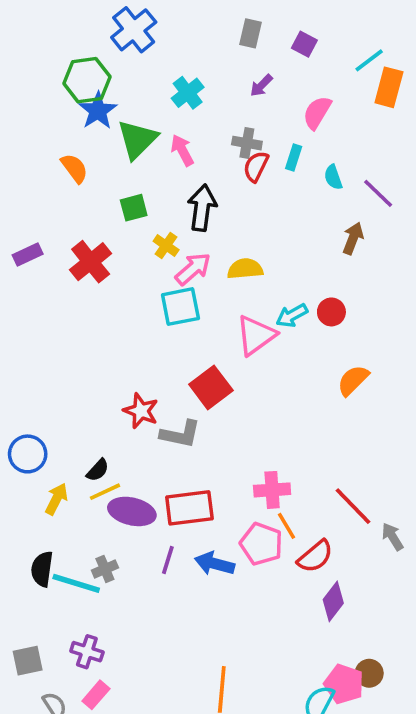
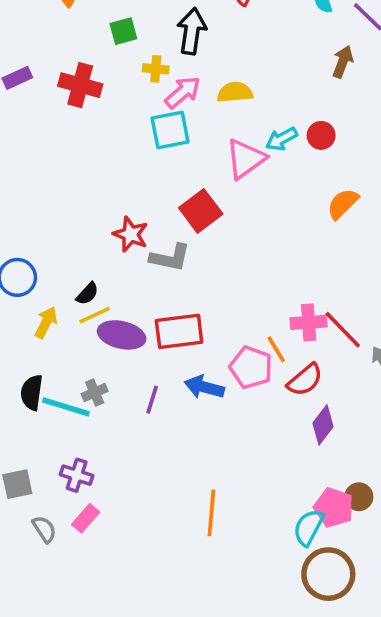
yellow cross: (166, 245) -> (156, 69), turned -30
red cross: (91, 262) -> (80, 85), turned -36
pink cross: (272, 490) -> (309, 322), moved
purple line: (168, 560) -> (152, 400), moved

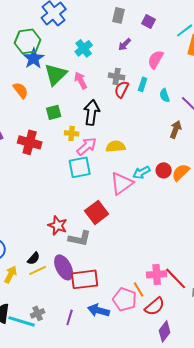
orange semicircle: (343, 204) -> (181, 172), moved
purple ellipse: (122, 335) -> (64, 267), moved, turned 50

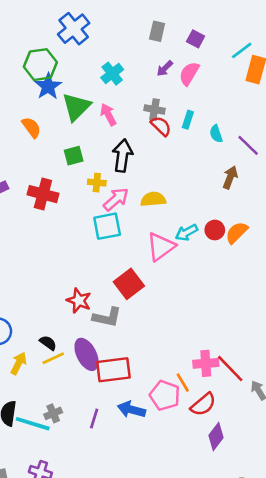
pink semicircle: (156, 59) -> (189, 74), moved
red semicircle: (122, 89) -> (161, 126), turned 108
black semicircle: (34, 258) -> (48, 343), turned -96

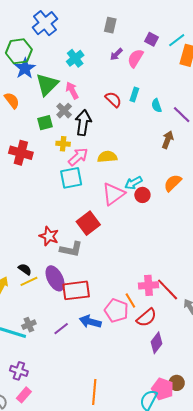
purple square: (196, 39) -> (152, 39), moved
gray cross: (154, 109) -> (64, 111), moved, turned 35
red circle: (215, 230) -> (142, 195), moved
purple line: (94, 419) -> (61, 329), turned 35

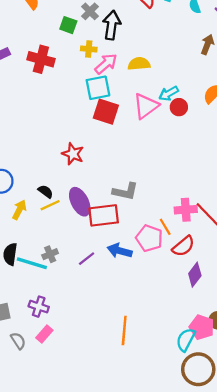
green square: (45, 123) -> (68, 25), turned 35
red square: (88, 223) -> (106, 112), moved, turned -35
gray L-shape: (71, 249) -> (125, 191), moved

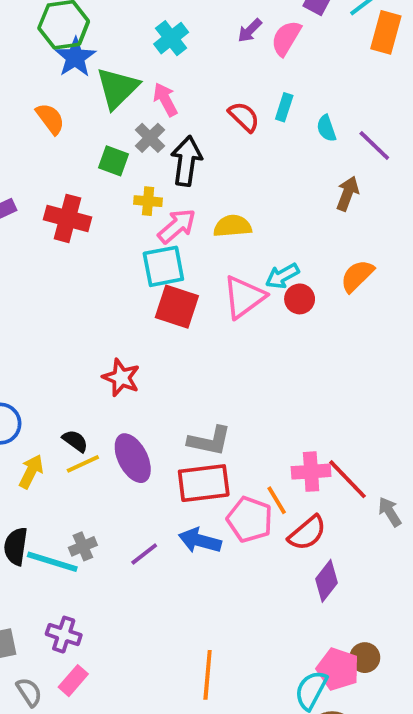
red rectangle: (104, 215) -> (204, 483), moved

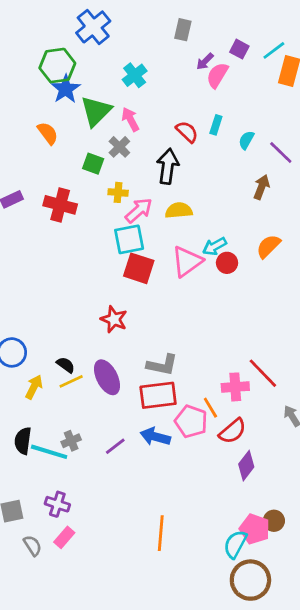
purple arrow: (250, 30) -> (205, 61), moved
cyan semicircle: (326, 128) -> (246, 140), turned 48
black arrow: (186, 161) -> (168, 166), moved
red star: (121, 378) -> (114, 319), moved
red line: (348, 479) -> (263, 373), moved

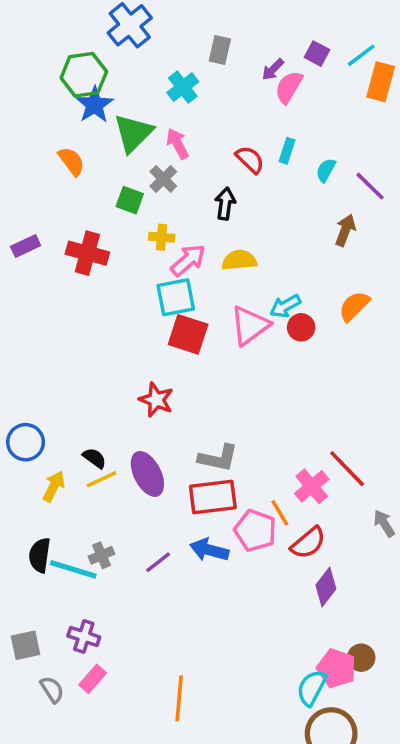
gray rectangle: (183, 30) -> (220, 50), moved
black arrow: (168, 166) -> (225, 204), size x0.7
pink cross: (235, 387) -> (312, 486), turned -36
orange line: (161, 533) -> (179, 698), moved

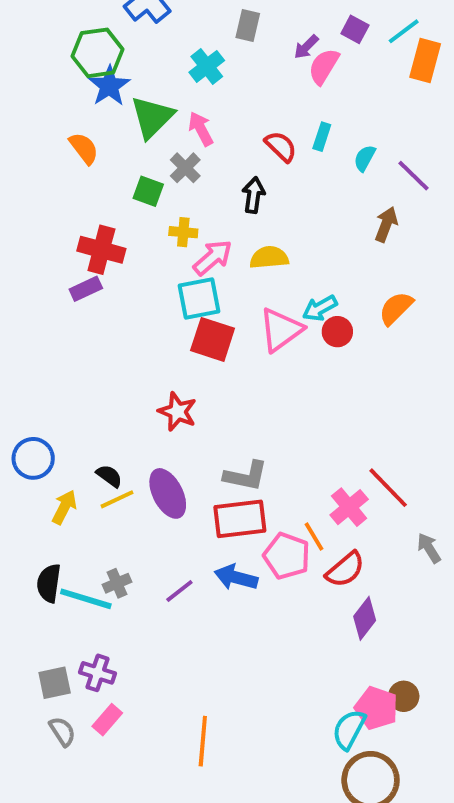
purple rectangle: (26, 246) -> (86, 289), moved
gray square: (26, 645) -> (55, 683), moved

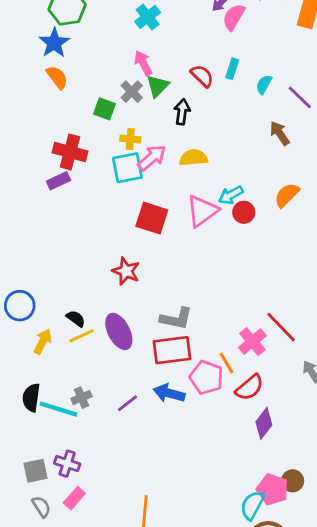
blue star: (109, 86) -> (54, 43), moved
green triangle: (152, 117) -> (158, 86), moved, size x0.7
brown arrow: (386, 224) -> (280, 133), turned -55
cyan square: (199, 298) -> (127, 168), moved

